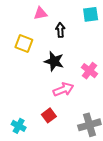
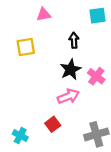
black arrow: (60, 30) -> (74, 40), moved
yellow square: (24, 44) -> (26, 47), turned -30
black star: (54, 61) -> (71, 69), moved, turned 30

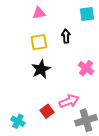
yellow square: (26, 47) -> (39, 42), moved
black star: (71, 69) -> (41, 69), moved
pink arrow: (68, 96) -> (69, 101), moved

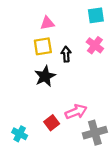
pink triangle: (39, 13) -> (47, 23), moved
black arrow: (66, 36) -> (66, 54), moved
pink cross: (86, 68) -> (95, 45), moved

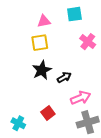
cyan square: (96, 15) -> (74, 14), moved
black arrow: (66, 54) -> (64, 77), moved, turned 64
pink arrow: (76, 112) -> (81, 98), moved

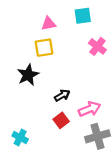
black star: (42, 70) -> (28, 75), moved
black arrow: (64, 77) -> (62, 95), moved
red square: (48, 113) -> (61, 120), moved

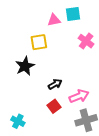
pink triangle: (49, 24) -> (54, 20), moved

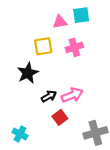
pink cross: (86, 41) -> (74, 47), moved, turned 35
black arrow: (55, 84) -> (49, 96), moved
pink arrow: (79, 96) -> (72, 95), moved

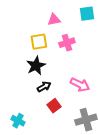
cyan square: (81, 15) -> (87, 14), moved
black star: (28, 73) -> (36, 66), moved
pink arrow: (72, 95) -> (80, 85), moved, turned 48

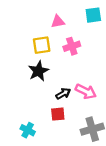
black arrow: (44, 87) -> (63, 94), moved
red square: (54, 106) -> (58, 114), turned 32
cyan cross: (18, 121) -> (28, 130), moved

